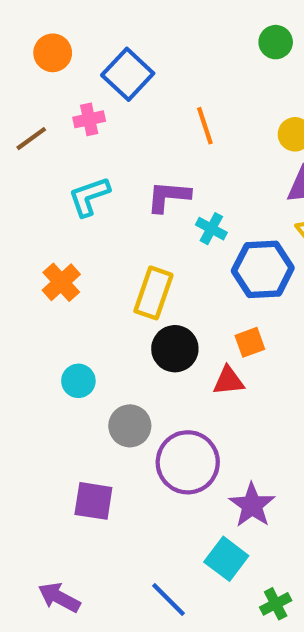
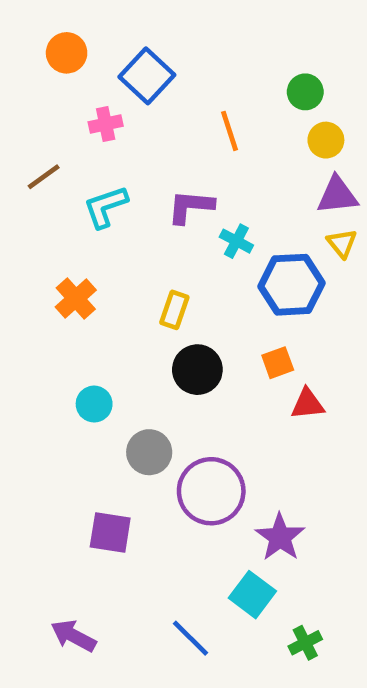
green circle: (276, 42) -> (305, 92), moved
brown line: (31, 139) -> (44, 177), moved
yellow rectangle: (153, 293) -> (174, 310), size x0.7
red triangle: (228, 381) -> (308, 404), moved

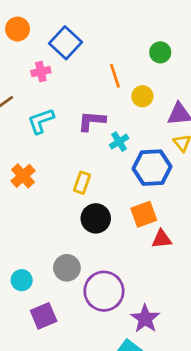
yellow circle: (326, 140) -> (142, 96), moved
cyan cross: (236, 241) -> (119, 142), turned 30
orange square: (278, 363) -> (144, 214), size x1.4
cyan circle: (94, 404) -> (22, 280), moved
purple square: (110, 533) -> (44, 316), turned -32

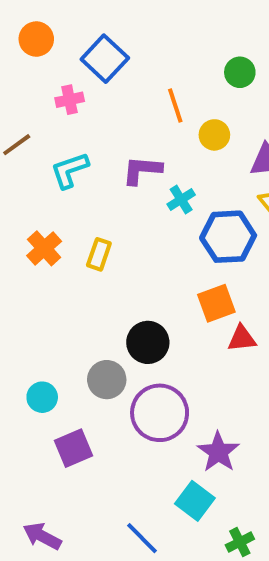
yellow rectangle: (82, 183) -> (99, 254), moved
black circle: (96, 218) -> (148, 342), moved

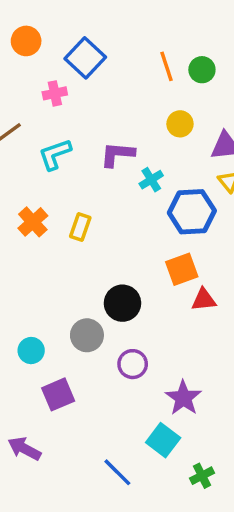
orange line: (175, 106) -> (166, 66), moved
purple circle: (160, 413) -> (133, 364), size x0.6
purple arrow: (42, 536) -> (24, 449), moved

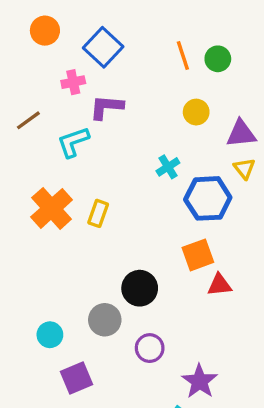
purple L-shape: (117, 154) -> (106, 107), moved
orange cross: (33, 222) -> (52, 208), size x1.4

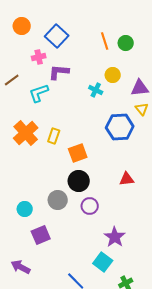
cyan cross: (168, 167) -> (96, 90), moved, turned -32
orange square: (198, 255) -> (78, 153), moved
purple circle: (150, 348) -> (90, 206), moved

